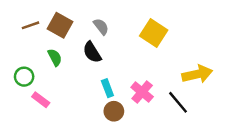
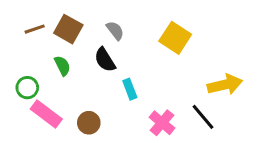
cyan rectangle: (107, 88) -> (130, 89), moved
pink cross: (142, 92) -> (162, 123), moved
pink rectangle: (41, 100) -> (46, 114), size x1.5
brown circle: (114, 111) -> (89, 123), moved

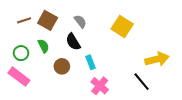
green circle: (27, 88) -> (21, 53), moved
pink rectangle: (46, 114) -> (19, 77), moved
brown circle: (89, 123) -> (62, 66), moved
pink cross: (162, 123) -> (100, 86), moved

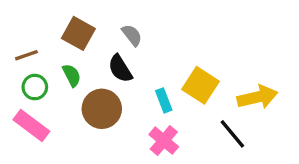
brown line: (24, 20) -> (26, 55), moved
yellow square: (122, 27) -> (201, 85), moved
cyan rectangle: (90, 62) -> (164, 100), moved
brown circle: (62, 66) -> (102, 109), size x1.5

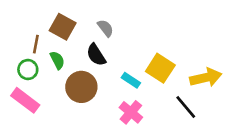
brown line: (26, 55) -> (36, 44), moved, turned -60
cyan rectangle: (164, 100) -> (131, 80), turned -36

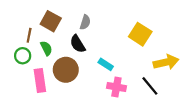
gray semicircle: (105, 28) -> (85, 22), turned 56
yellow square: (160, 68) -> (140, 34), moved
pink rectangle: (25, 100) -> (40, 81), moved, turned 45
pink cross: (131, 112) -> (116, 87), moved, turned -30

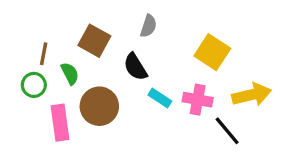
brown square: (51, 21) -> (94, 41), moved
gray semicircle: (85, 22) -> (148, 26), moved
black semicircle: (78, 44) -> (135, 67), moved
pink cross: (116, 87) -> (198, 100), moved

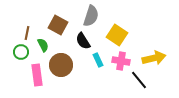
gray semicircle: (148, 26) -> (91, 16), size x1.5
yellow square: (212, 52) -> (117, 35), moved
cyan rectangle: (160, 98) -> (98, 60), turned 32

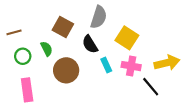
brown line: (27, 33) -> (14, 32), moved, turned 64
pink rectangle: (37, 75) -> (27, 90), moved

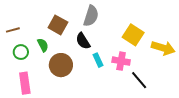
yellow square: (127, 38) -> (133, 35), moved
yellow arrow: (167, 63) -> (163, 48), moved, turned 30

